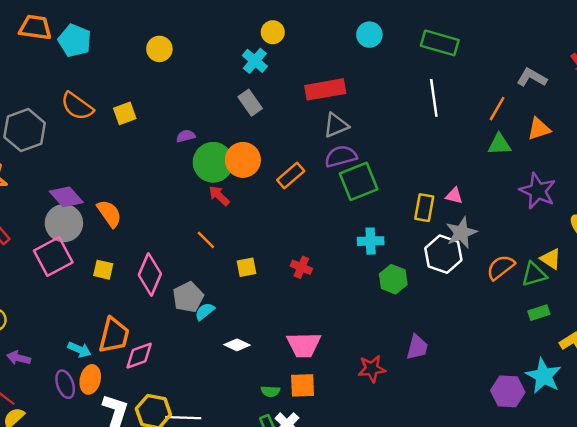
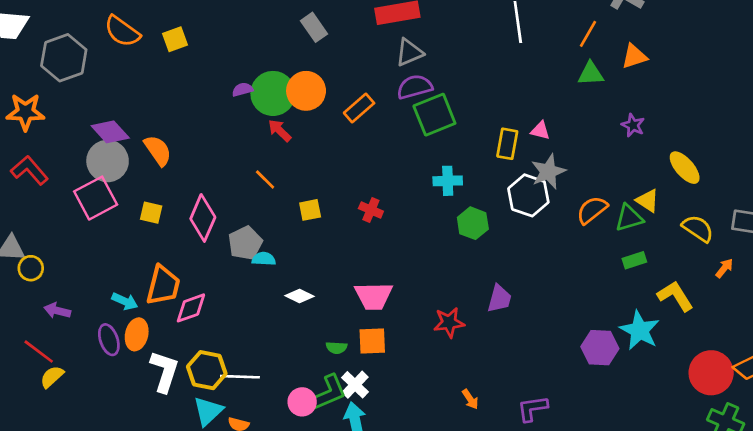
purple semicircle: (186, 136) -> (243, 90), moved
purple star: (538, 191) -> (633, 125), size x0.6
cyan semicircle: (205, 311) -> (264, 259), turned 42

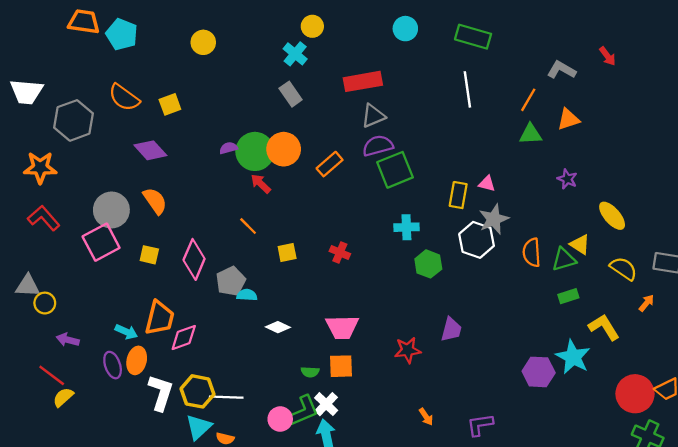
purple diamond: (110, 132) -> (150, 150), moved
orange semicircle: (592, 210) -> (532, 252), turned -56

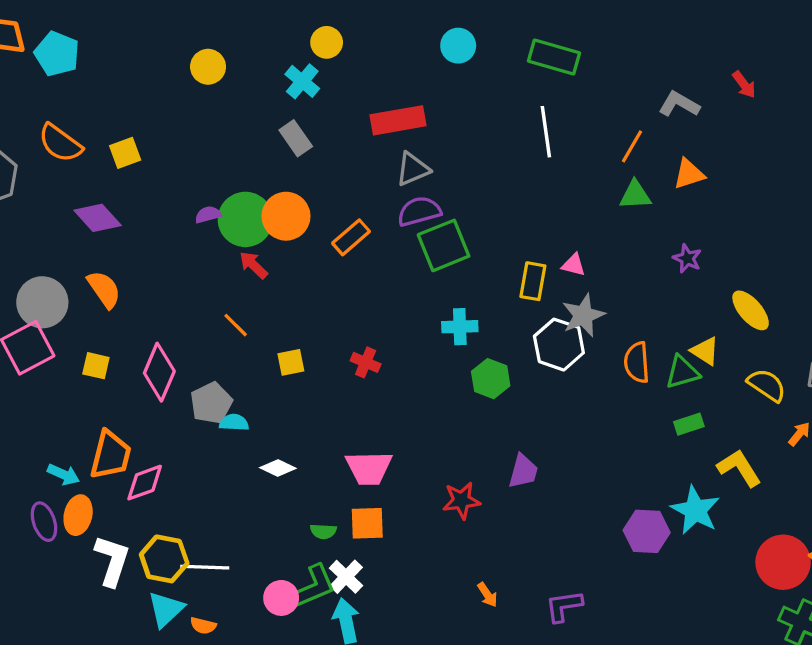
yellow circle: (203, 42) -> (208, 67), moved

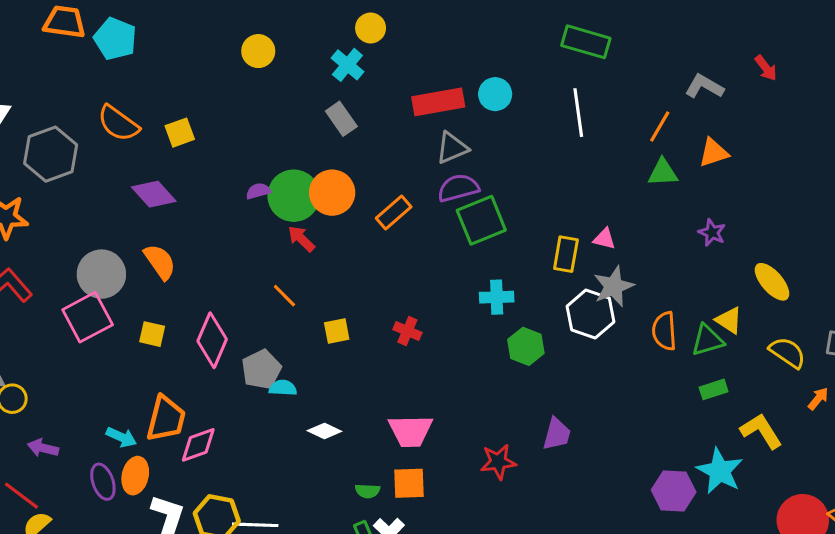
cyan circle: (458, 46) -> (495, 94), moved

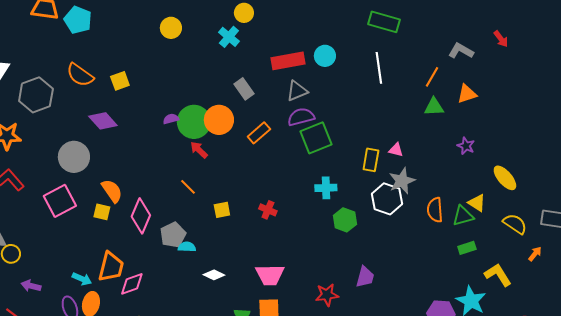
gray rectangle: (341, 119) -> (244, 89), moved
orange semicircle: (160, 262) -> (112, 191), moved
gray circle: (101, 274) -> (74, 157), moved

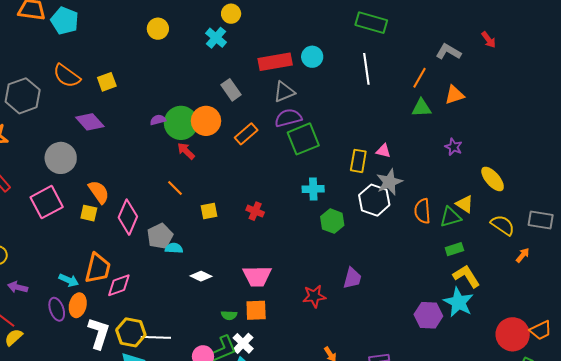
yellow L-shape: (498, 275) -> (467, 276), moved

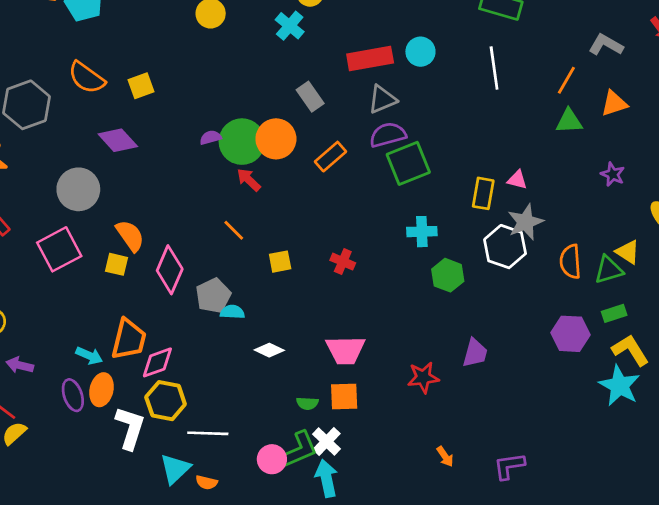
purple hexagon: (428, 315) -> (570, 334), moved
yellow hexagon: (131, 332) -> (166, 401), moved

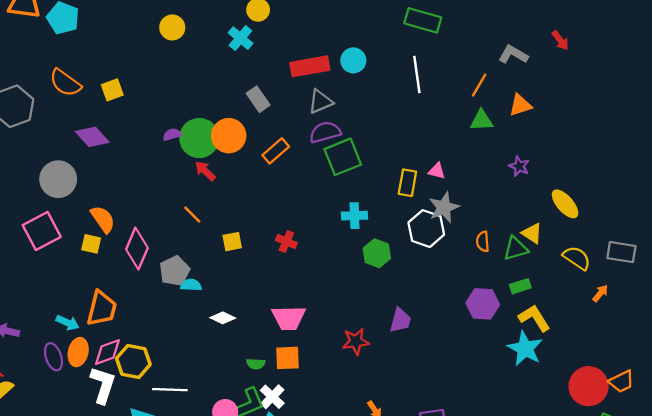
orange semicircle: (570, 262) -> (483, 242), size x0.7
pink diamond: (157, 362) -> (108, 352), moved

